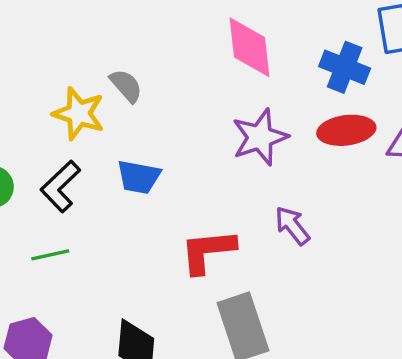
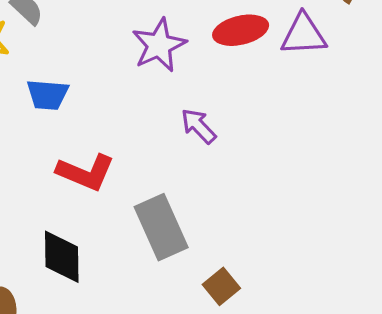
red L-shape: (208, 251) -> (86, 172), moved, turned -146

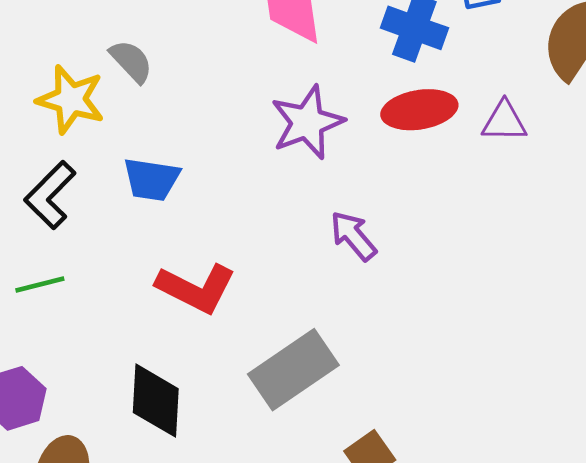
purple triangle: (304, 35) -> (504, 121), size x0.7
gray rectangle: (161, 227) -> (293, 370), turned 76

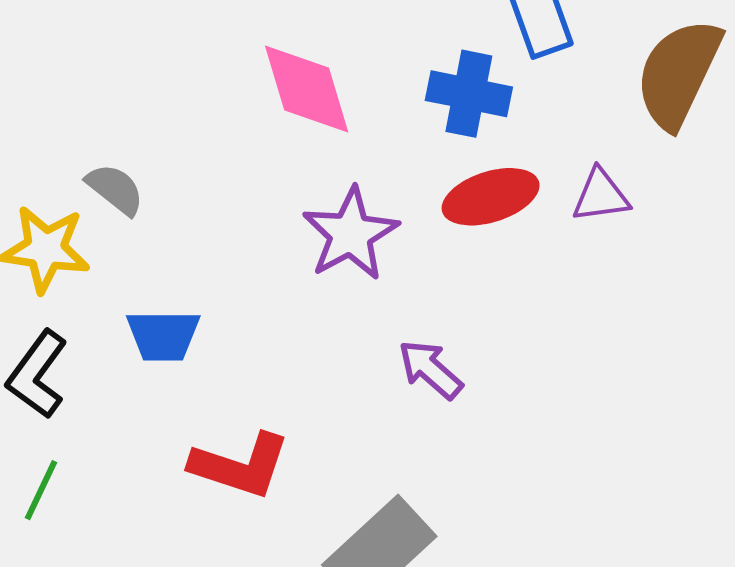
green line: (40, 284) -> (41, 490), turned -42

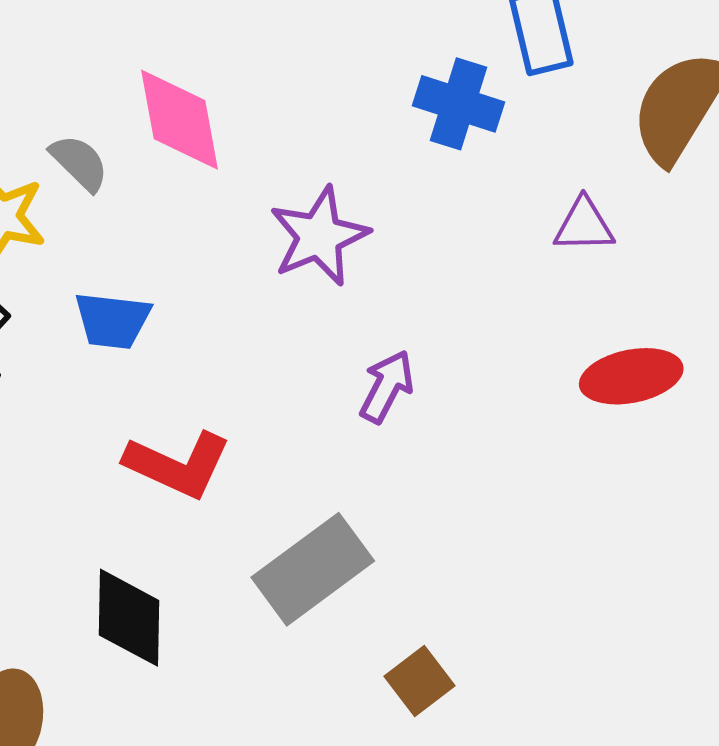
pink diamond: (307, 89) -> (180, 120), moved
red ellipse: (491, 197) -> (631, 376), moved
purple arrow: (430, 369) -> (387, 387), turned 70

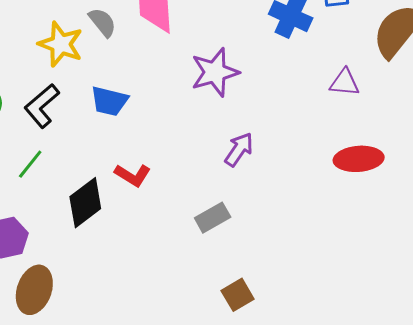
red L-shape: (178, 465) -> (133, 175), size x0.7
gray rectangle: (313, 569) -> (213, 218), moved, size x0.6
black diamond: (129, 618) -> (85, 203), moved, turned 45

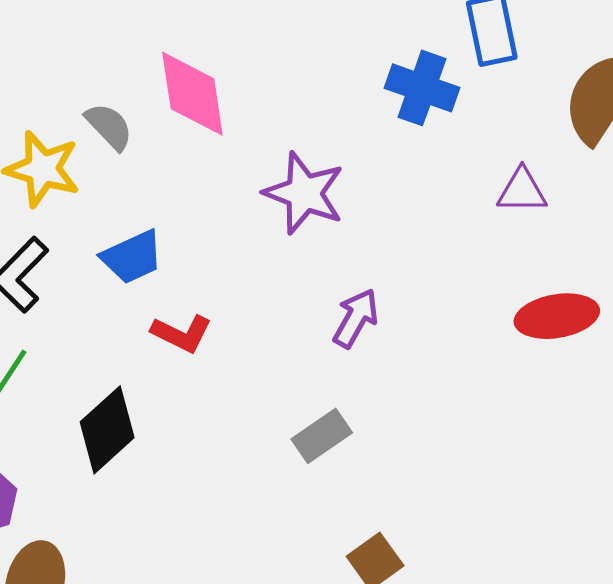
purple star: (215, 72) -> (304, 193), turned -30
blue trapezoid: (109, 101) -> (132, 257), turned -33
red L-shape: (133, 175) -> (182, 333), moved

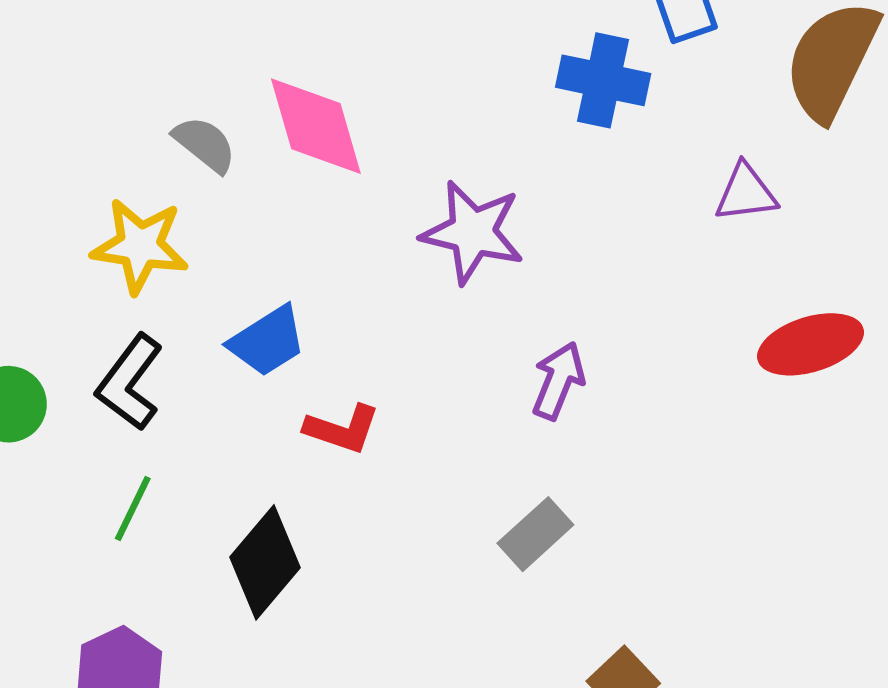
gray semicircle: (109, 126) -> (205, 144), moved

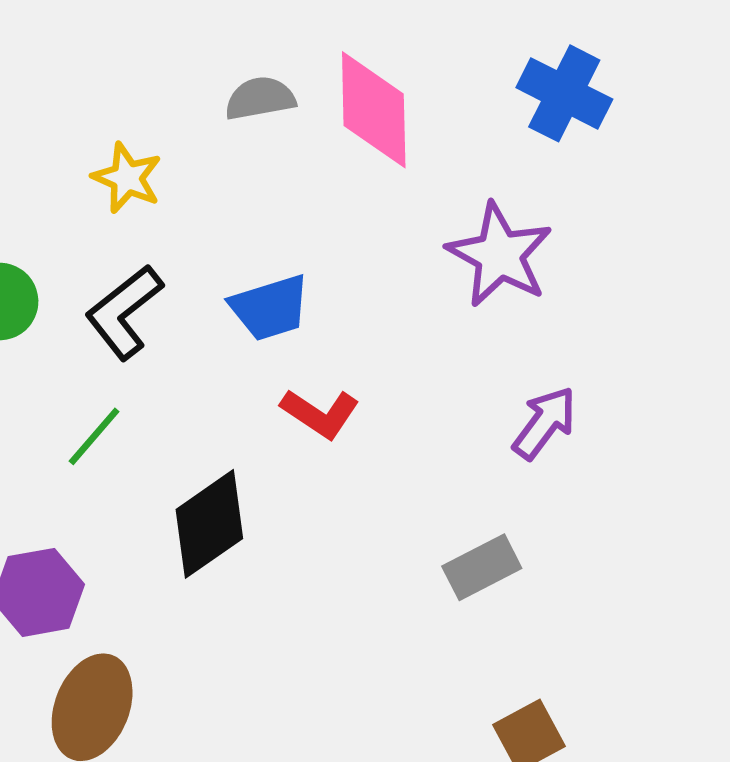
blue cross: (603, 80) -> (564, 93), moved
gray semicircle: (205, 144) -> (260, 98), turned -64
yellow star: (140, 246) -> (127, 178), moved, size x0.7

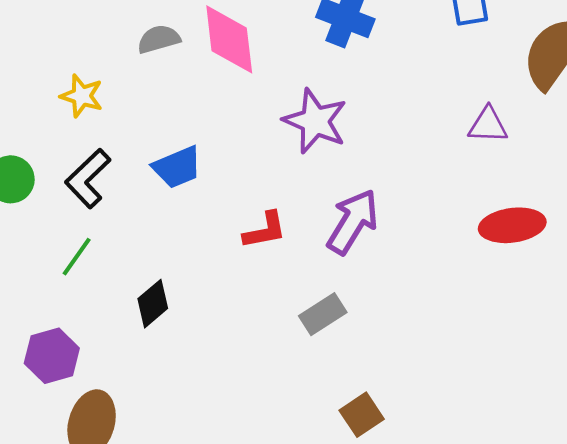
red L-shape: (320, 413) -> (265, 230), moved, turned -39
purple arrow: (545, 423) -> (353, 222), size x1.4
black diamond: (209, 524) -> (153, 304), size x0.7

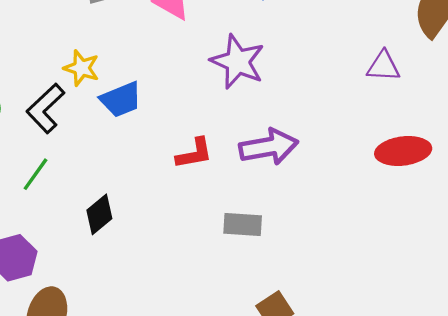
yellow star: (82, 96) -> (81, 68), moved
purple arrow: (353, 222) -> (269, 147), turned 48
gray rectangle: (323, 314) -> (243, 224), turned 36

